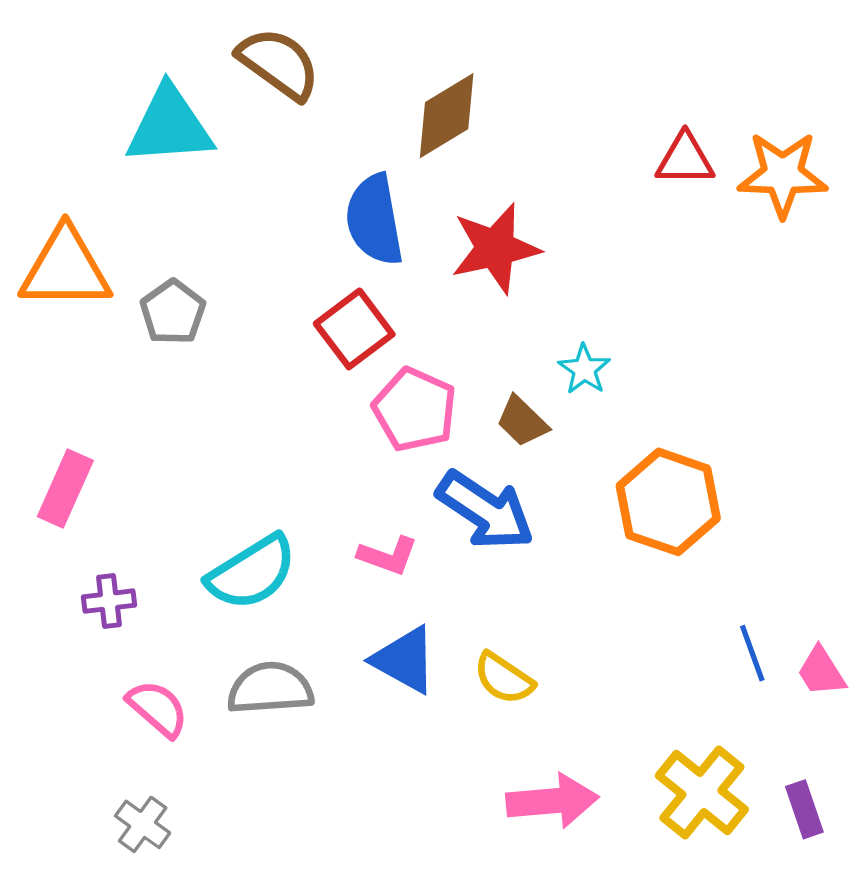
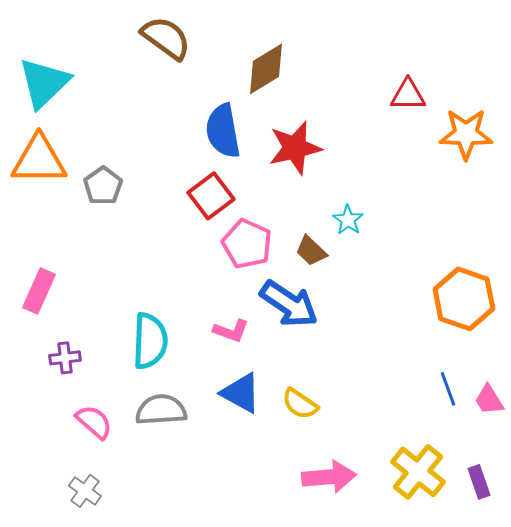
cyan triangle: (169, 126) -> (44, 83), moved, turned -40
orange star: (783, 174) -> (466, 134), moved
orange hexagon: (668, 502) -> (464, 299), moved
cyan semicircle: (252, 572) -> (150, 341), turned -56

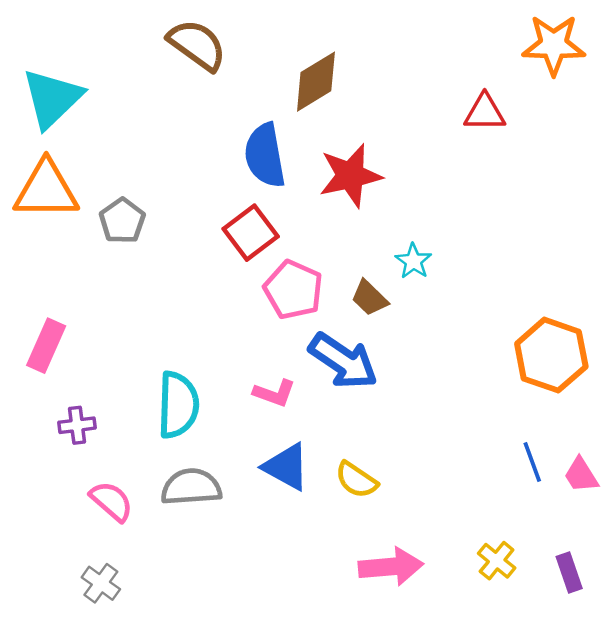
orange star: (466, 134) -> (554, 45), moved
yellow cross: (418, 472) -> (497, 561), size x0.6

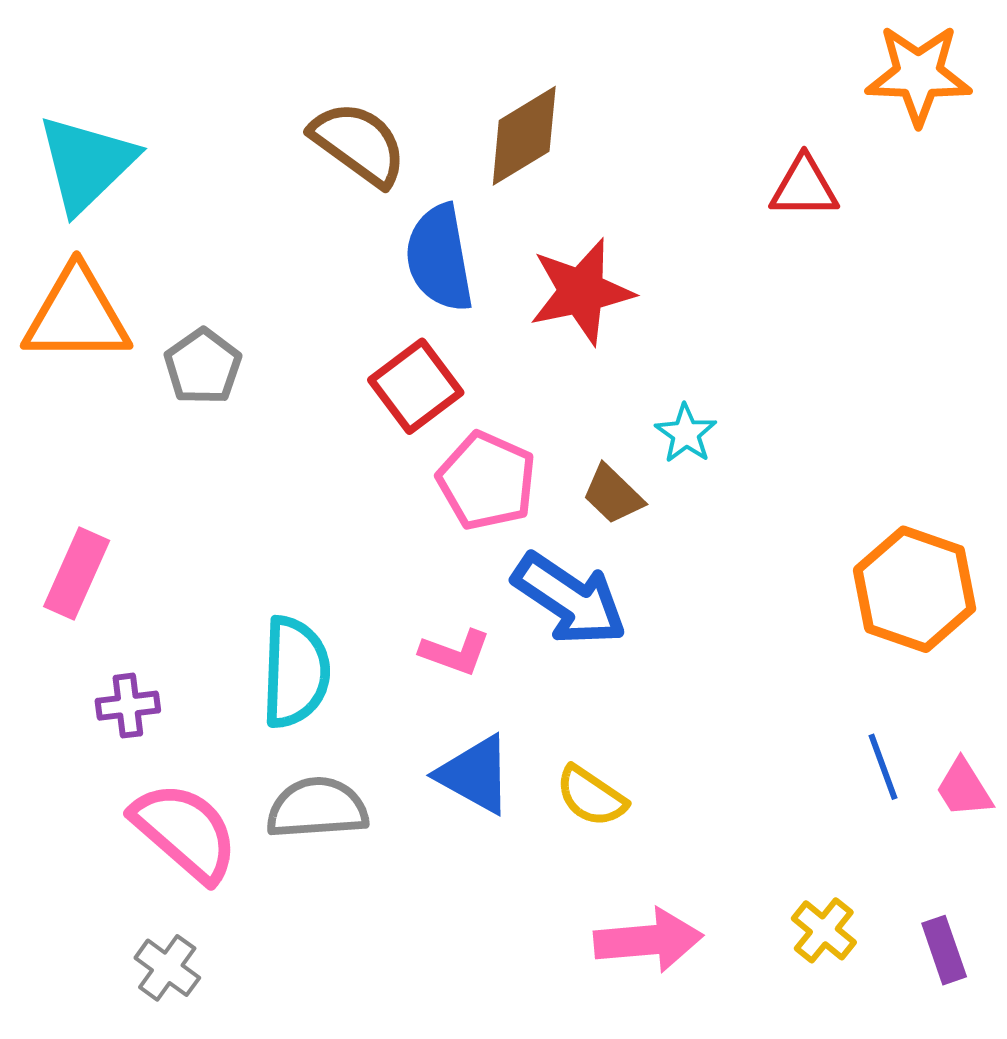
brown semicircle: (197, 45) -> (359, 144), moved
pink semicircle: (112, 501) -> (185, 832), size x1.5

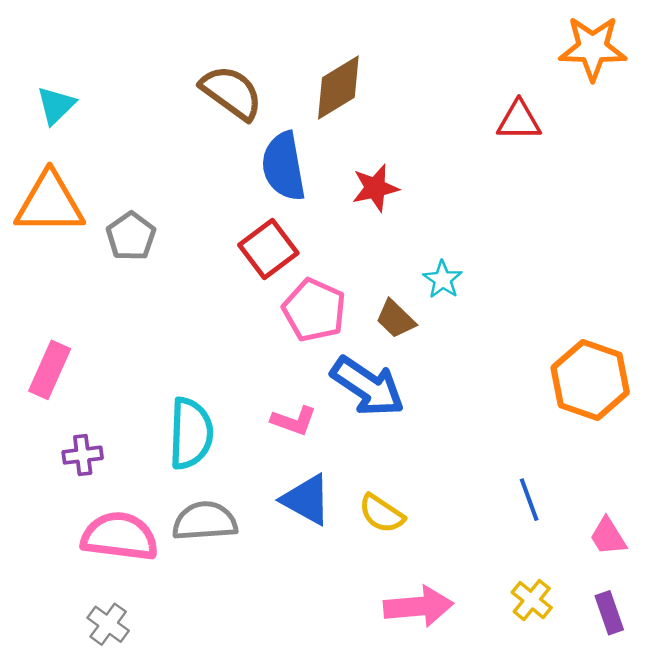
cyan triangle: (86, 163) -> (56, 105), size x0.6
red star: (581, 292) -> (375, 188), size x0.7
blue line: (883, 767) -> (529, 500), moved
pink trapezoid: (964, 788) -> (608, 536), moved
pink semicircle: (185, 832) -> (120, 536), turned -34

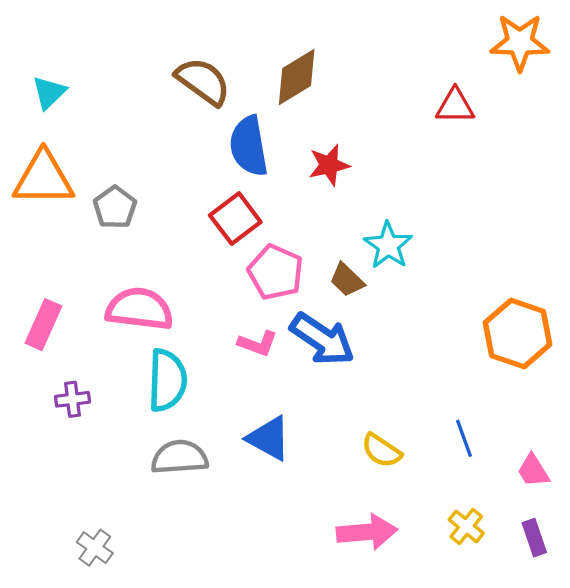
cyan star: (443, 280) -> (388, 245), size x1.4
pink L-shape: (294, 421) -> (258, 344), moved
yellow semicircle: (382, 514) -> (381, 451), moved
pink semicircle: (120, 536) -> (139, 309), moved

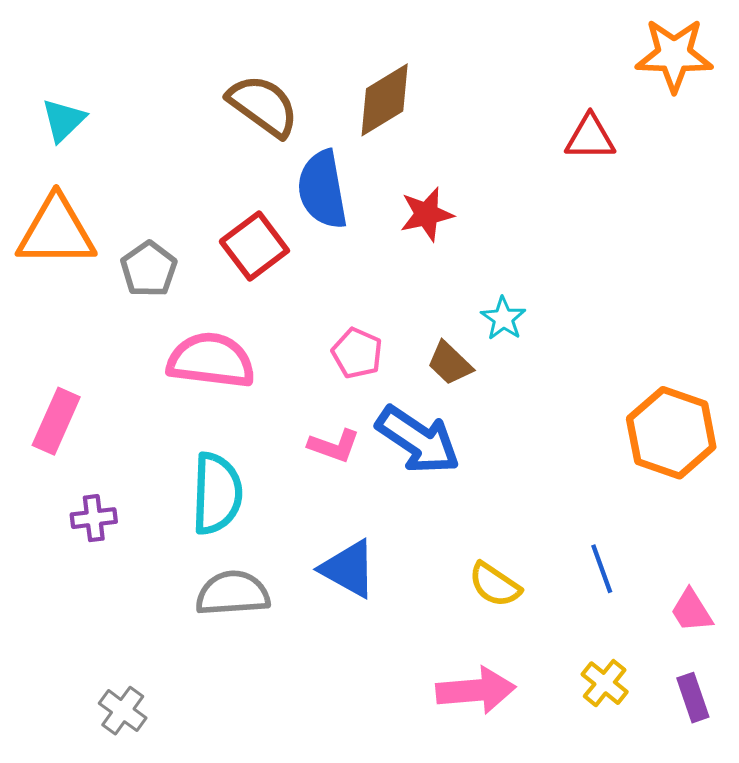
red square: (235, 219) -> (254, 246), moved
cyan star: (388, 245) -> (503, 318), size x0.7
pink pentagon: (275, 272) -> (357, 353), size x0.7
pink semicircle: (139, 309) -> (211, 360), moved

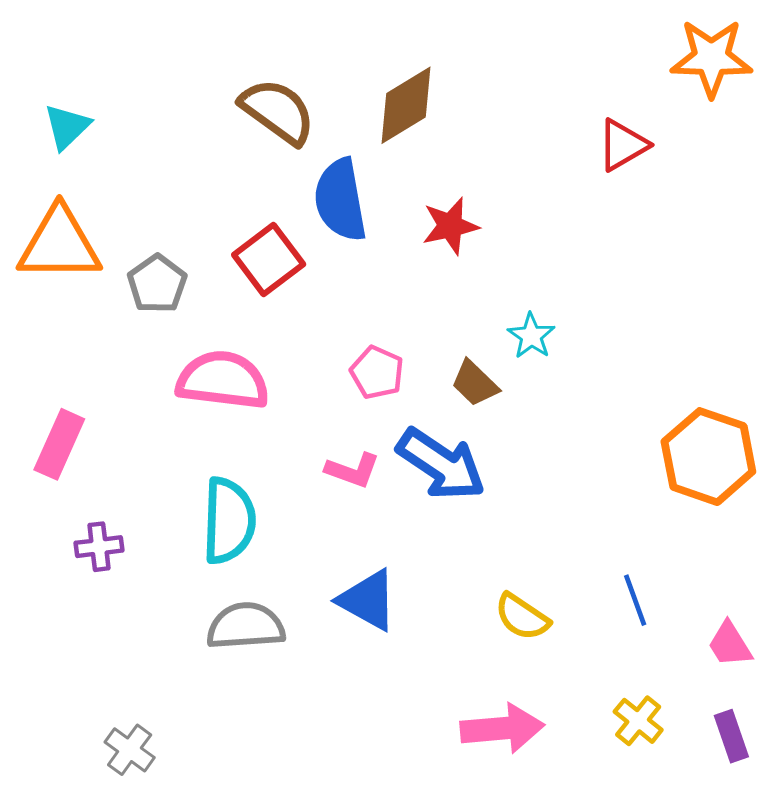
red triangle: (590, 137) -> (623, 145), turned -30

